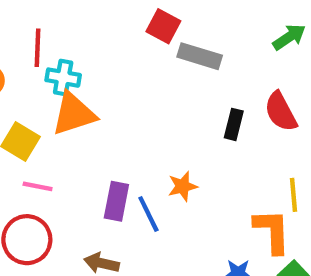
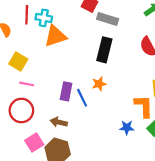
cyan cross: (63, 78) -> (44, 18), moved
orange triangle: (74, 114) -> (55, 36), moved
black rectangle: (234, 124) -> (104, 50), moved, size x1.6

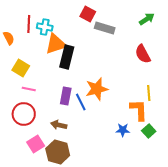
black rectangle: (104, 50) -> (67, 57), moved
orange star: (99, 84) -> (97, 89), size x1.6

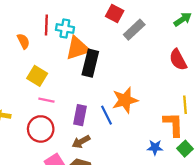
gray rectangle: (105, 28) -> (134, 30), turned -60
purple rectangle: (66, 96) -> (80, 115), moved
brown arrow: (59, 125) -> (81, 142), turned -42

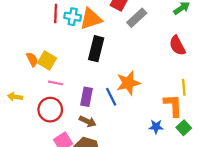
orange semicircle: (23, 41) -> (32, 59), moved
orange triangle: (78, 48) -> (91, 19), moved
brown arrow: (81, 142) -> (88, 121), turned -126

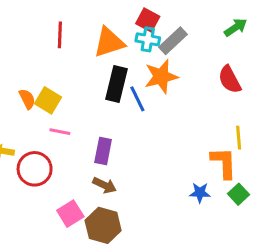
cyan cross: (73, 17) -> (148, 39), moved
orange star: (128, 83) -> (161, 77), moved
blue line: (111, 97) -> (137, 99), moved
red circle: (50, 110) -> (35, 169), moved

